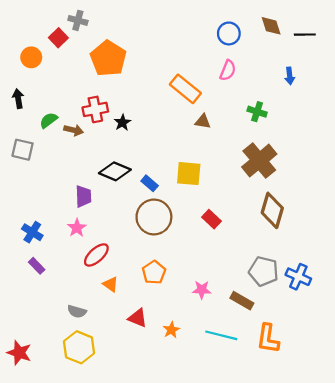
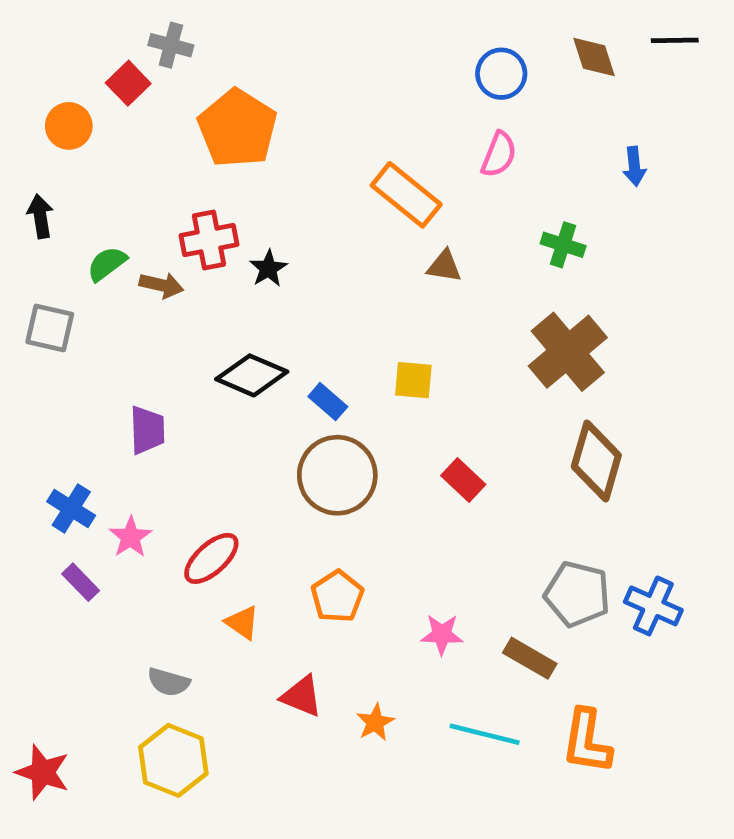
black line: (305, 35) -> (675, 40), moved
yellow square: (189, 174) -> (413, 380), size x0.7
purple trapezoid: (83, 196) -> (147, 430), moved
pink star: (77, 228) -> (131, 537), moved

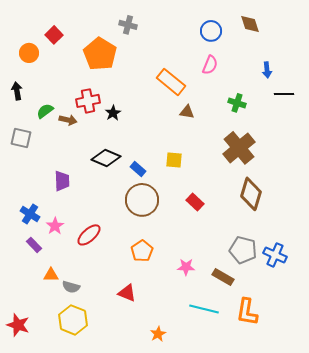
black line: (675, 40) -> (284, 94), moved
gray cross: (171, 45) -> (128, 25), moved
orange triangle: (242, 623) -> (51, 275), moved, turned -35
orange star: (375, 722) -> (158, 334), moved

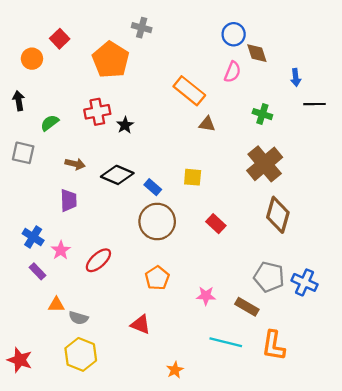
brown diamond: (250, 24) -> (257, 53), moved
brown arrow: (68, 120) -> (75, 164), moved

